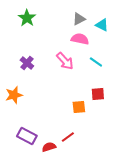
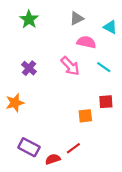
gray triangle: (79, 19) -> (77, 18), moved

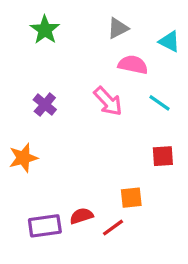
orange square: (85, 116) -> (131, 198), moved
purple rectangle: (29, 147) -> (45, 226), turned -36
red semicircle: (53, 159) -> (81, 216), moved

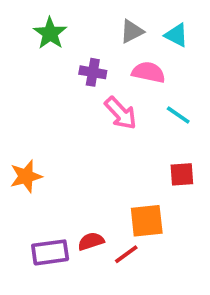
cyan triangle: (169, 41) -> (176, 35), moved
purple cross: (45, 105) -> (93, 72), moved, turned -30
orange square: (131, 198) -> (147, 221), size x1.4

